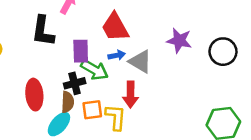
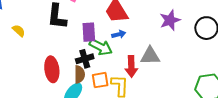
purple star: (179, 40) -> (170, 20), turned -30
gray triangle: (140, 62) -> (150, 56), moved, turned -30

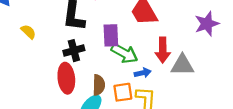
blue arrow: (119, 34) -> (143, 73), moved
black cross: (85, 59) -> (74, 51), moved
red arrow: (131, 66) -> (163, 50), moved

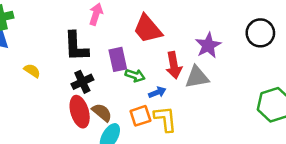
purple star: (207, 24) -> (208, 45), moved
green arrow: (124, 53) -> (135, 75), size x0.7
brown semicircle: (99, 85) -> (102, 112), moved, turned -42

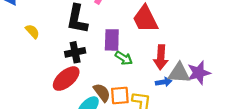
purple star: (208, 45) -> (199, 73), moved
blue arrow: (157, 92) -> (164, 82), moved
red ellipse: (80, 112) -> (66, 79), turned 52
brown semicircle: (102, 112) -> (102, 93), moved

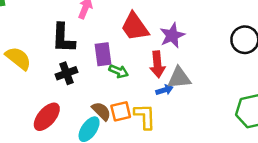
yellow semicircle: (32, 31) -> (18, 58), size x1.6
purple star: (199, 73) -> (172, 35), moved
red ellipse: (66, 79) -> (47, 117), moved

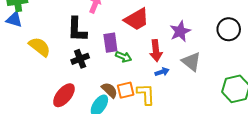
red trapezoid: (135, 27) -> (137, 19), turned -84
purple star: (172, 35) -> (180, 31), moved
gray triangle: (179, 78) -> (191, 62), moved, turned 45

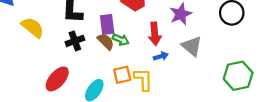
brown semicircle: (109, 90) -> (106, 41), moved

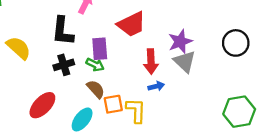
green arrow: (121, 40) -> (95, 65), moved
brown semicircle: (106, 41) -> (96, 89), moved
gray triangle: (192, 46) -> (185, 62), moved

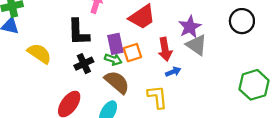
brown semicircle: (96, 89) -> (117, 82), size x1.4
orange square: (113, 104) -> (132, 53), moved

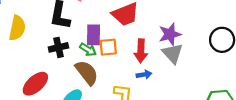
yellow semicircle: (39, 53) -> (17, 28), turned 55

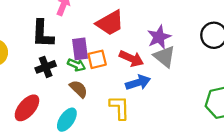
red arrow: (141, 51) -> (131, 59), turned -60
brown semicircle: (87, 73) -> (79, 89), size x0.7
blue arrow: (144, 75) -> (138, 83), size x1.5

